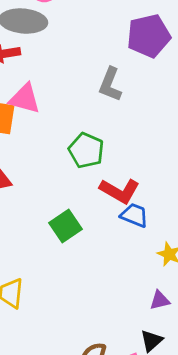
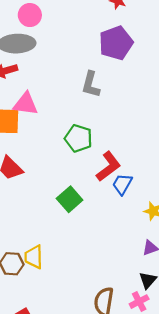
red L-shape: (120, 191) -> (108, 167), turned -60
blue trapezoid: (134, 215) -> (122, 184), turned -75

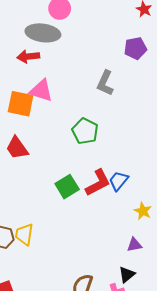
purple pentagon: (116, 43) -> (135, 48), size x0.7
red L-shape: (108, 167) -> (98, 183), moved

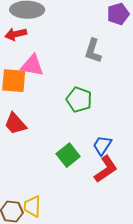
blue trapezoid: (119, 181) -> (102, 145), moved
red L-shape: (98, 183) -> (106, 169), moved

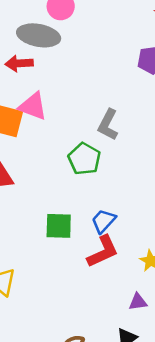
gray L-shape: (93, 51) -> (108, 125), moved
green square: (68, 155) -> (59, 226), turned 30

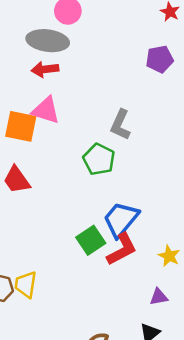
red arrow: (19, 63) -> (45, 69), moved
blue trapezoid: (103, 221) -> (121, 219), size x1.5
green square: (59, 226) -> (91, 240), moved, turned -32

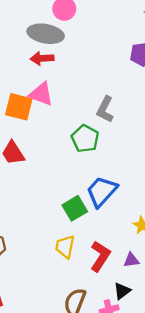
red L-shape: (122, 249) -> (100, 256), moved, turned -32
yellow trapezoid: (26, 285) -> (65, 247), moved

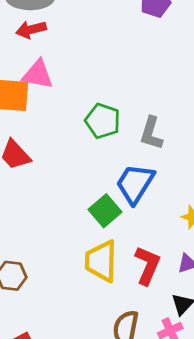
gray L-shape: (105, 109) -> (151, 133), moved
yellow trapezoid: (65, 247) -> (101, 261), size x1.4

